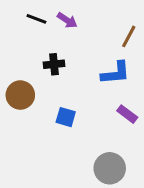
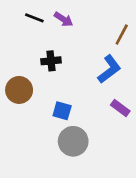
blue L-shape: (116, 73) -> (109, 69), turned -32
gray circle: (110, 168) -> (73, 141), moved

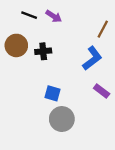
brown circle: (19, 90) -> (16, 45), moved

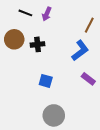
purple arrow: (54, 16) -> (47, 14), turned 80
gray circle: (62, 119) -> (54, 115), moved

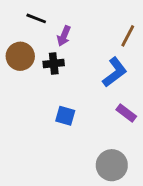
purple arrow: (47, 14) -> (64, 36), moved
gray circle: (54, 115) -> (112, 165), moved

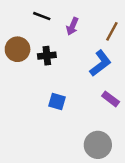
black line: (36, 18) -> (42, 16), moved
purple arrow: (64, 36) -> (72, 26), moved

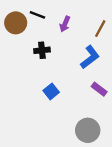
brown circle: (18, 49) -> (16, 23), moved
blue square: (57, 102) -> (51, 91), turned 35

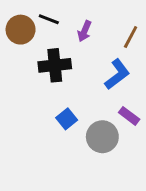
black cross: (42, 50) -> (55, 65), size x1.5
gray circle: (88, 130) -> (102, 137), moved

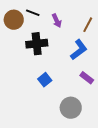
purple arrow: (84, 31) -> (57, 21), turned -48
gray circle: (102, 137) -> (71, 108), moved

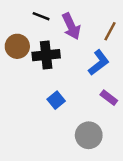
brown circle: (14, 20) -> (17, 46), moved
purple arrow: (57, 21) -> (71, 26), size x1.5

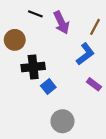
black cross: (46, 55) -> (33, 67), moved
gray circle: (89, 135) -> (62, 121), moved

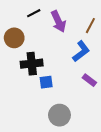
black line: (35, 14) -> (34, 13), turned -48
blue square: (48, 87) -> (46, 82), turned 32

